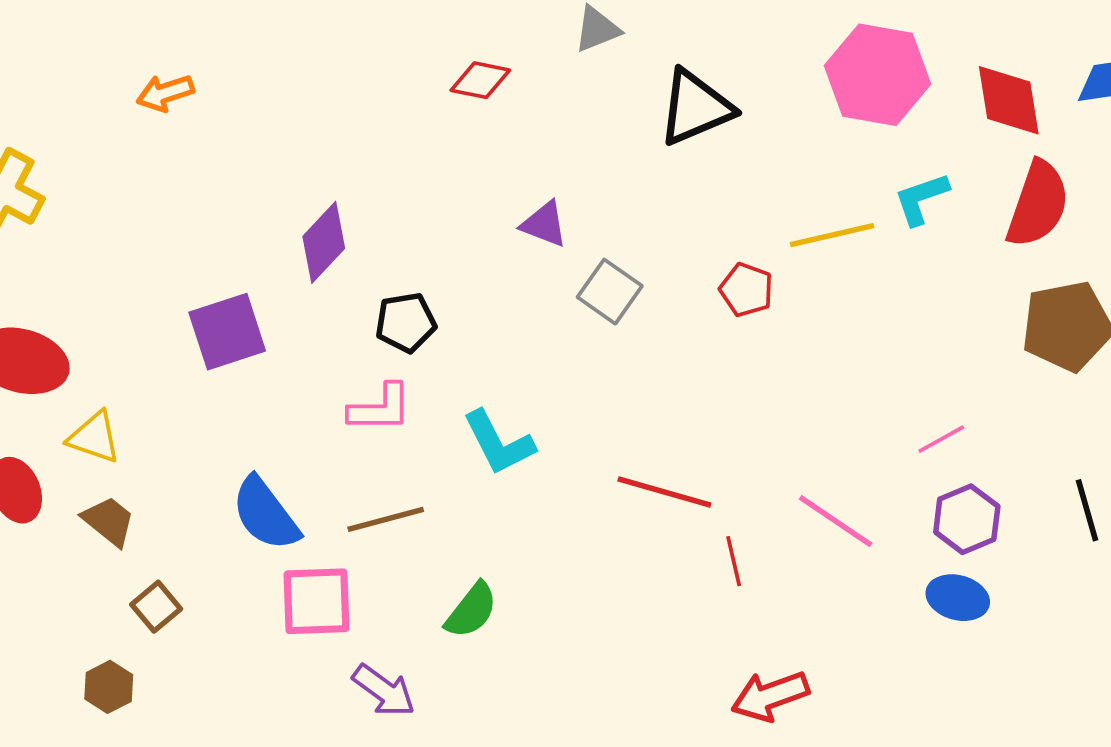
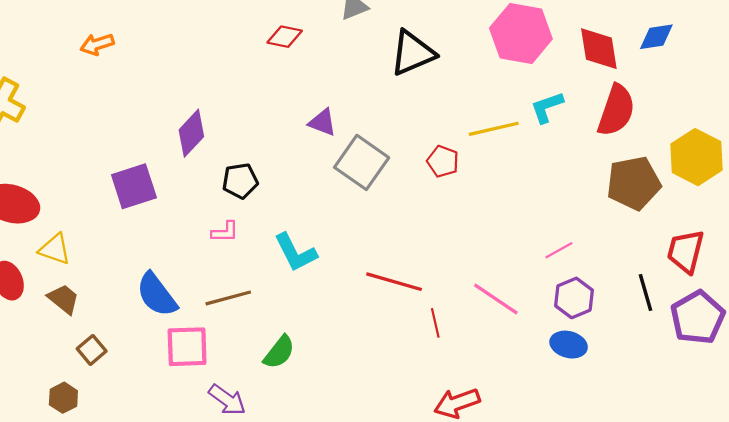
gray square: (610, 292) -> (362, 162), size x1.4
pink L-shape: (380, 408) -> (225, 232), size x0.7

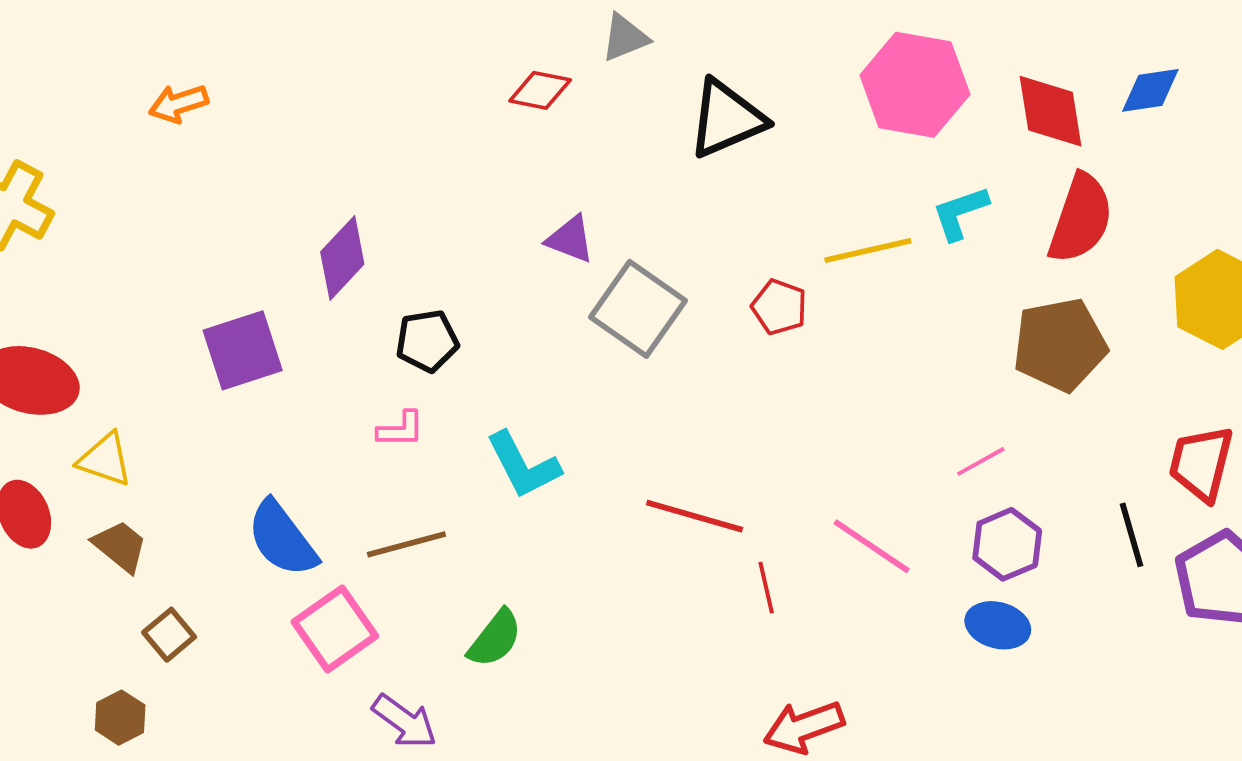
red diamond: (285, 37) -> (540, 90), moved
brown pentagon: (634, 183) -> (1060, 345), moved
pink square: (187, 347) -> (335, 629), turned -33

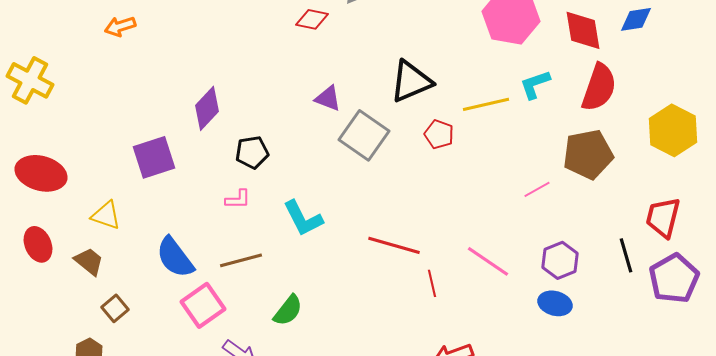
black triangle: (727, 119) -> (411, 81), moved
yellow triangle: (105, 460) -> (106, 215), moved
pink line: (981, 461) -> (537, 189), moved

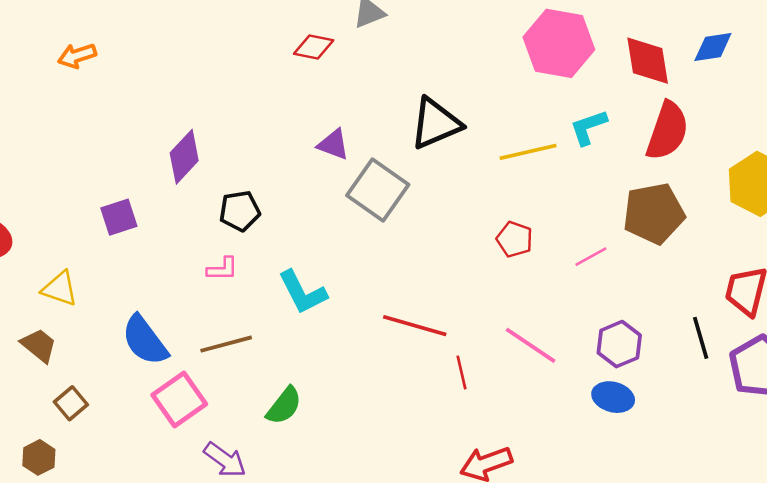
red pentagon: (439, 134) -> (515, 239), moved
purple square: (154, 157) -> (119, 217), size x0.7

